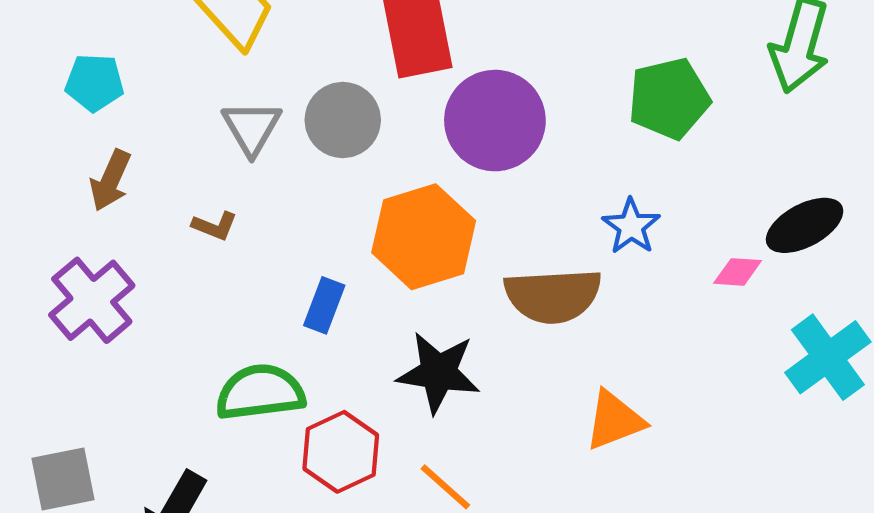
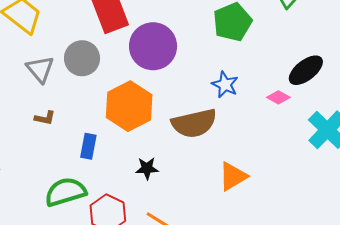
brown L-shape: (215, 226) -> (45, 118), moved
pink diamond: (738, 272) -> (278, 97), turned 35
black star: (438, 372) -> (147, 168), size x0.6

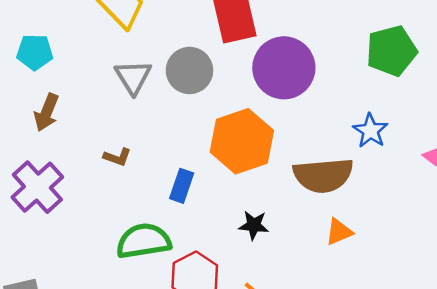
brown L-shape: (45, 118) -> (117, 157), moved
orange triangle: (233, 176) -> (339, 232), moved, size x0.7

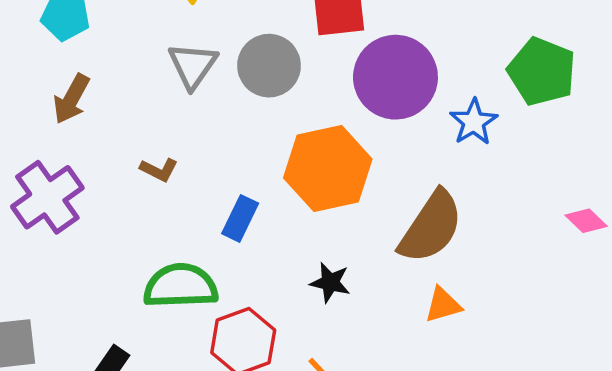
green pentagon: (391, 51) -> (542, 72), turned 30
blue star: (370, 131) -> (474, 122), moved
brown semicircle: (323, 175) -> (431, 227), turned -58

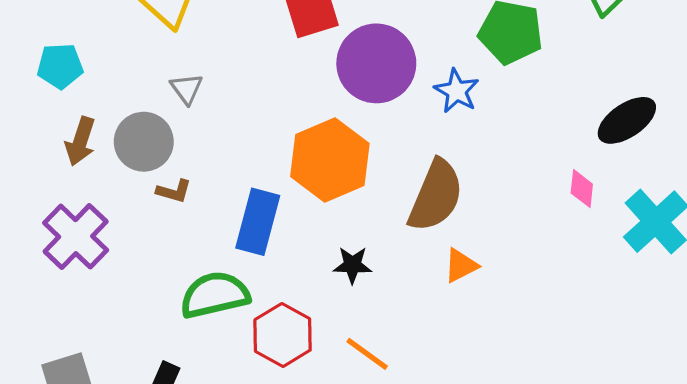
gray triangle: (193, 65) -> (187, 89), size x0.7
gray circle: (269, 66) -> (144, 142), moved
blue rectangle: (240, 218) -> (258, 222), size x1.5
pink diamond: (586, 221) -> (582, 189), moved, turned 63

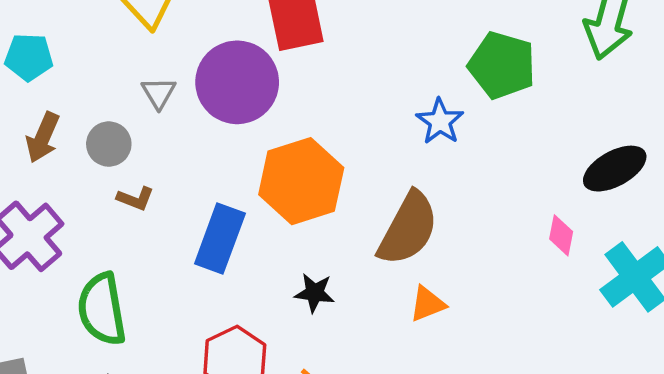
purple circle: (376, 63) -> (237, 82), moved
gray circle: (144, 142) -> (109, 144), size x0.7
green semicircle: (215, 295) -> (102, 309), moved, turned -92

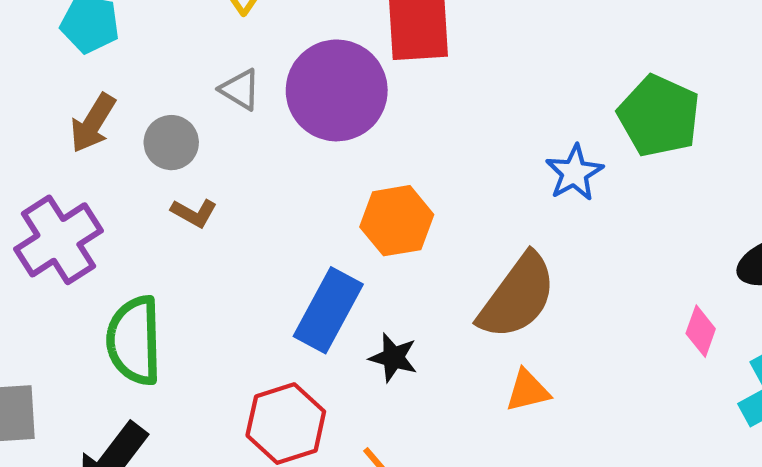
gray triangle: (159, 93) -> (240, 90), turned -36
orange hexagon: (301, 181) -> (397, 221), size x0.7
blue rectangle: (220, 239) -> (328, 310), moved

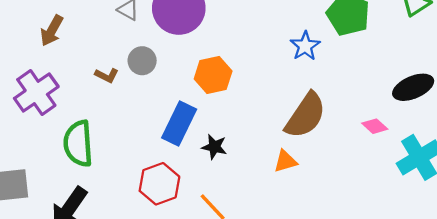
gray circle: (171, 143) -> (142, 61), moved
brown semicircle: (517, 297) -> (306, 115), moved
pink diamond: (701, 331) -> (375, 126), turned -65

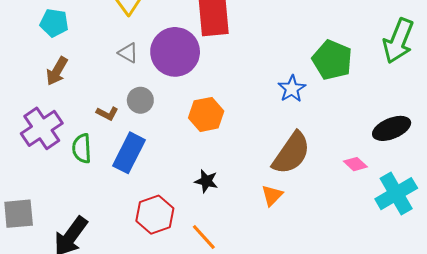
blue rectangle: (179, 123) -> (129, 153), moved
green semicircle: (78, 144) -> (82, 148), moved, size x0.7
orange triangle: (285, 161) -> (272, 195), turned -30

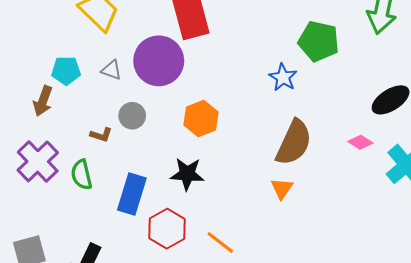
cyan pentagon: (54, 23) -> (66, 71), moved
blue rectangle: (129, 153) -> (132, 194), moved
black star: (206, 181) -> (187, 174), moved, size x1.4

